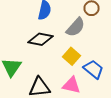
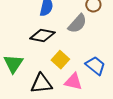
yellow square: (72, 56) -> (60, 60), moved

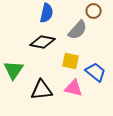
yellow square: (60, 60) -> (71, 61), moved, turned -30

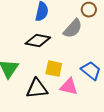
yellow square: (71, 61) -> (54, 69), moved

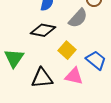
yellow square: (54, 69) -> (67, 50), moved, turned 30

